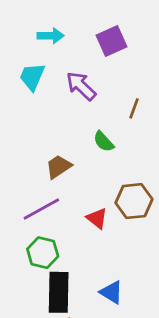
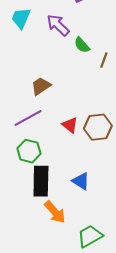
brown line: (134, 108) -> (104, 60), moved
green semicircle: (104, 142) -> (82, 45), moved
brown hexagon: (134, 201) -> (98, 127), moved

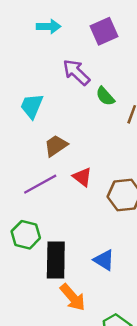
cyan trapezoid: (21, 18) -> (32, 106), moved
red triangle: (70, 125) -> (82, 177), moved
green hexagon: (29, 151) -> (26, 235), moved

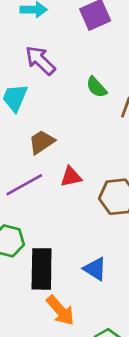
purple arrow: (76, 72) -> (40, 60), moved
red triangle: (82, 177) -> (71, 177), turned -50

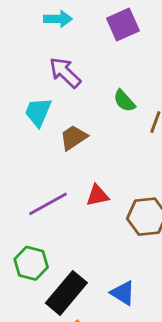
brown trapezoid: (42, 142) -> (73, 138), moved
black rectangle: (42, 269) -> (66, 293), turned 39

